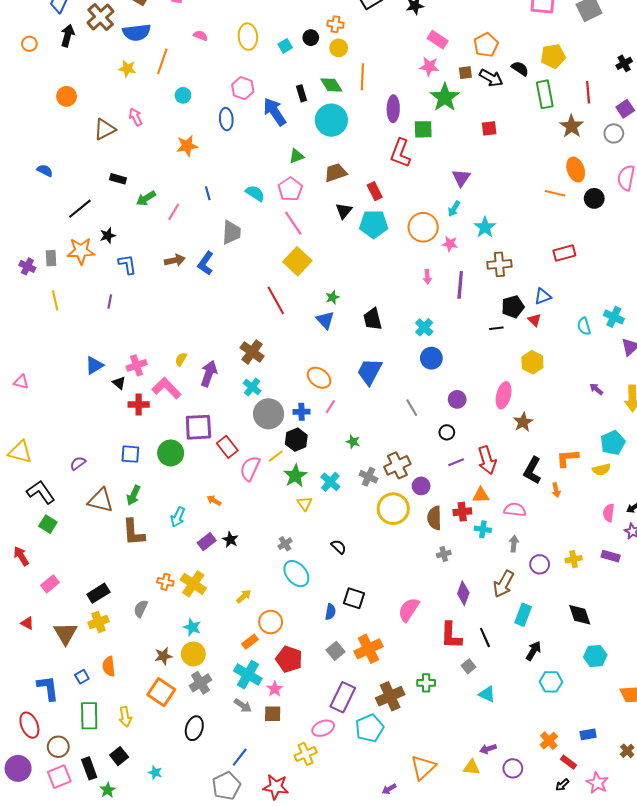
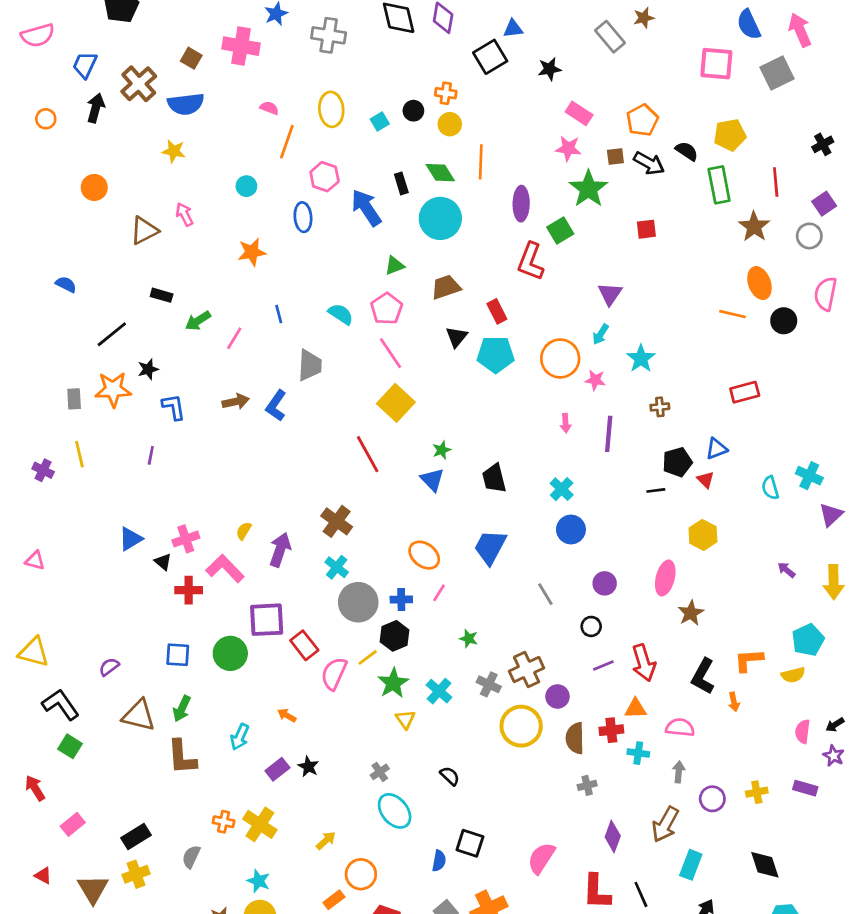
orange line: (162, 61) -> (287, 142), moved
green square: (423, 129) -> (560, 231), turned -30
brown cross: (499, 264) -> (660, 407), size x0.6
purple cross: (27, 266) -> (43, 470), moved

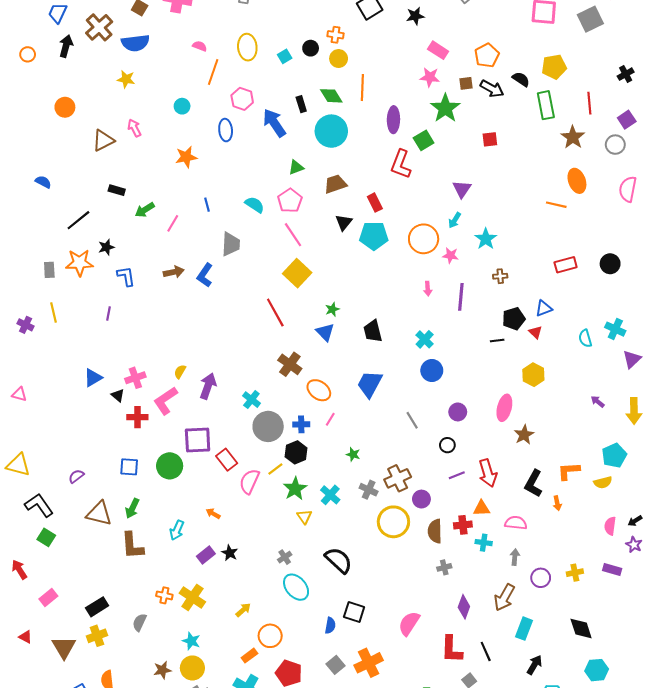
black circle: (784, 321) -> (610, 264), moved
brown cross: (337, 521) -> (290, 364), moved
pink L-shape: (225, 569) -> (165, 401), turned -80
black semicircle: (450, 776) -> (339, 560), size x1.8

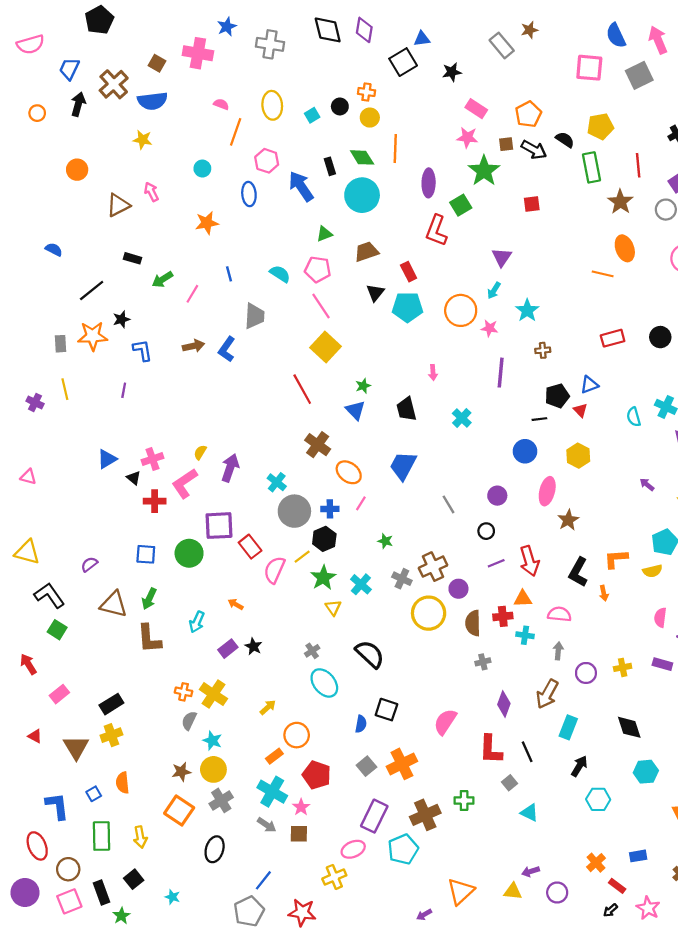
pink pentagon: (290, 201) -> (318, 269), turned -30
pink arrow: (428, 289) -> (433, 373), moved
blue circle: (432, 371) -> (525, 451), moved
gray semicircle: (140, 622) -> (189, 721), moved

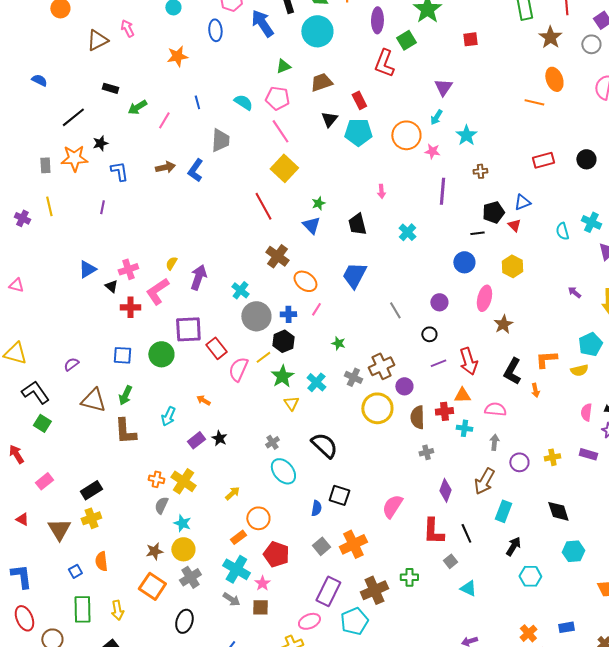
blue L-shape: (57, 806) -> (21, 576), moved

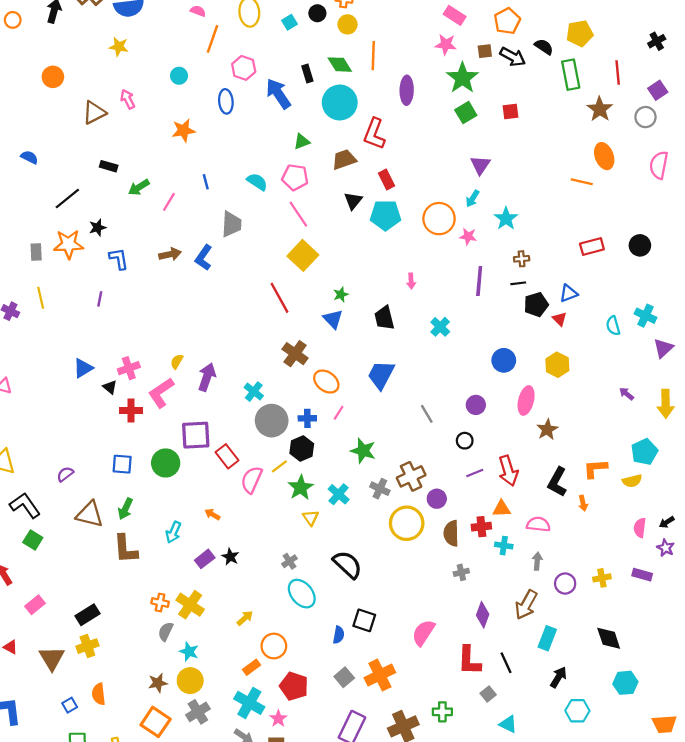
green square: (406, 40) -> (466, 113), moved
red L-shape: (384, 63) -> (374, 134), moved
black line: (477, 233) -> (518, 283), moved
green star: (338, 343) -> (363, 451), size x1.6

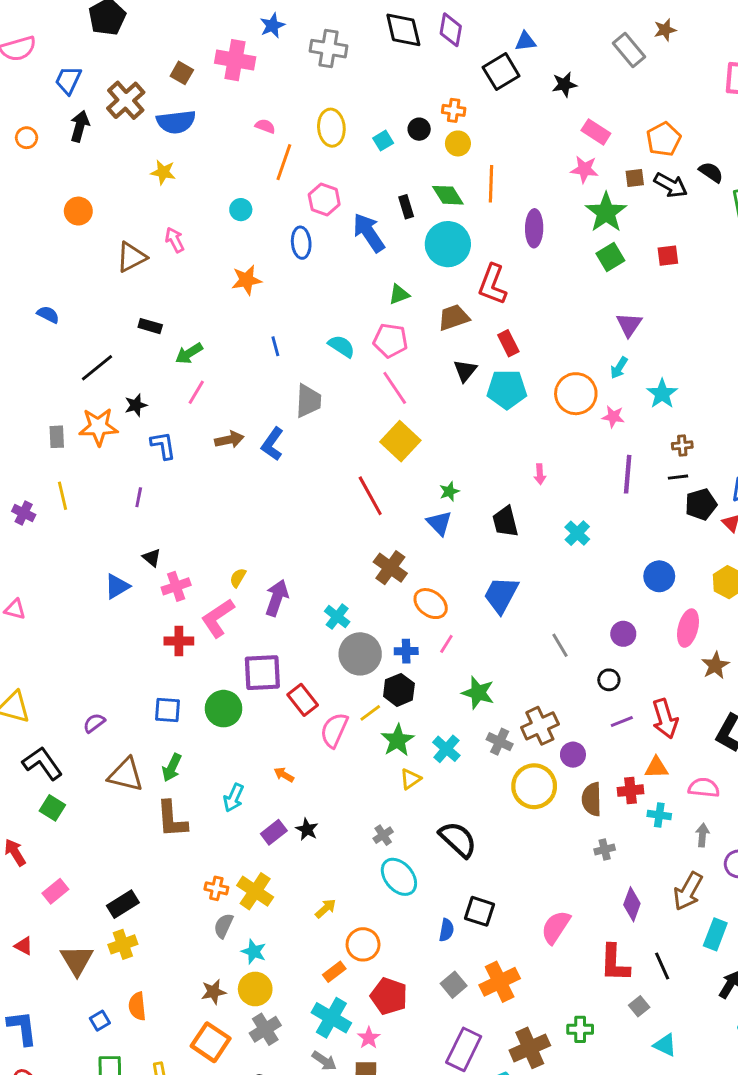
pink line: (169, 202) -> (196, 392), moved
black triangle: (110, 387) -> (152, 558), moved
yellow triangle: (311, 518) -> (410, 779), turned 30

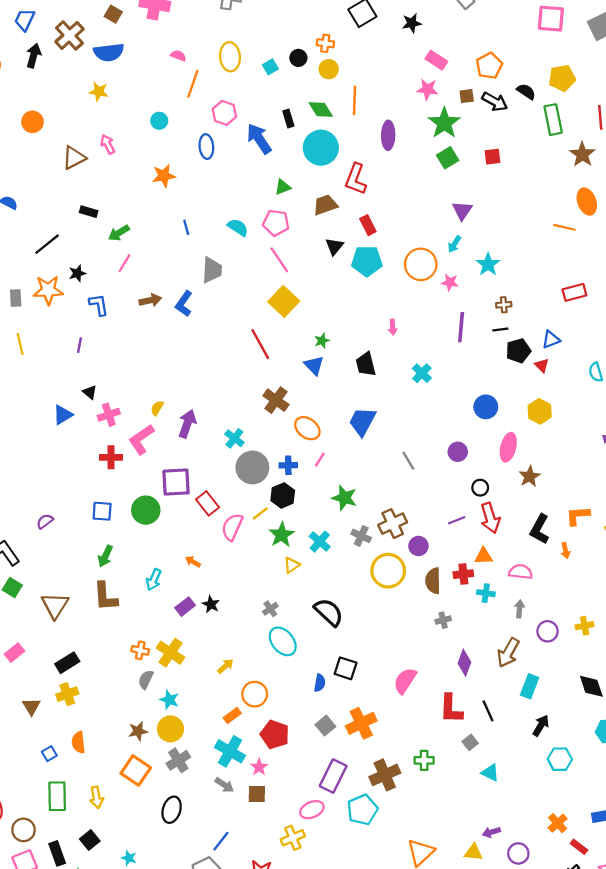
black circle: (609, 680) -> (480, 488), moved
brown triangle: (126, 775) -> (55, 605), moved, turned 48
brown triangle: (77, 960) -> (31, 706), size x0.7

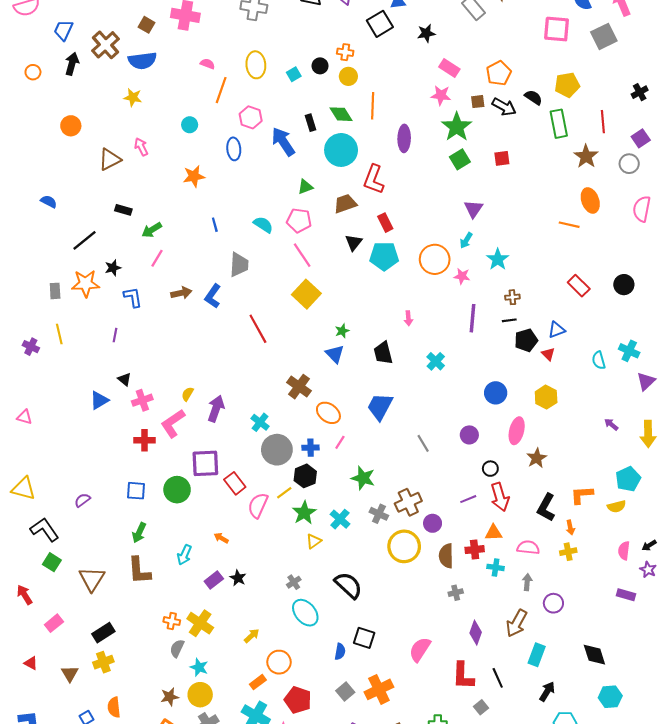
red rectangle: (574, 292) -> (579, 286), turned 60
red line: (260, 344) -> (258, 329), moved
yellow cross: (585, 626) -> (568, 552), moved

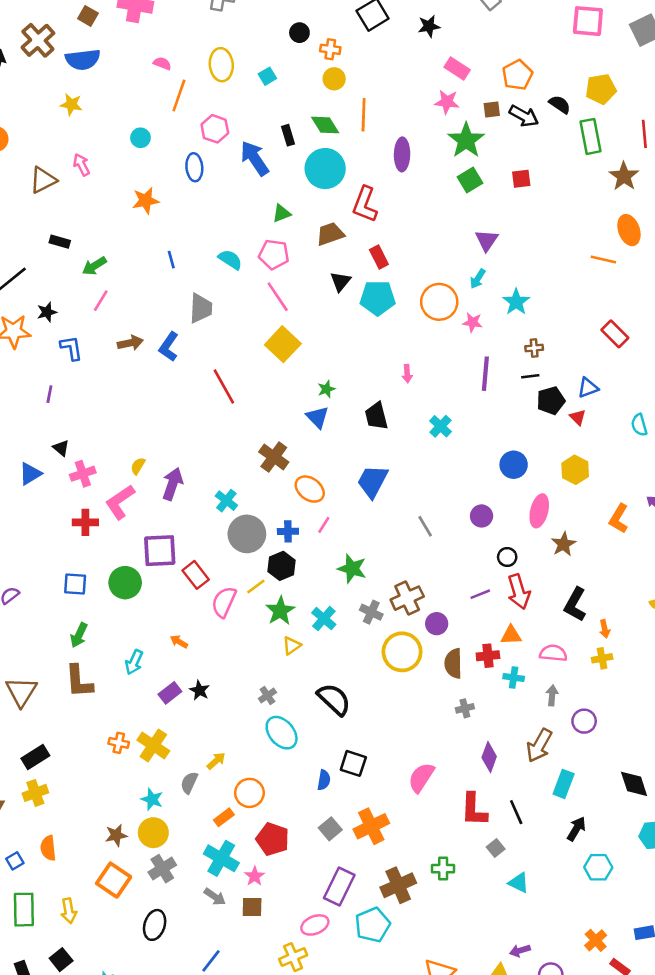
black circle: (320, 66) -> (299, 33), moved
orange L-shape: (582, 495) -> (619, 519), moved, turned -55
gray semicircle: (177, 648) -> (189, 783), moved

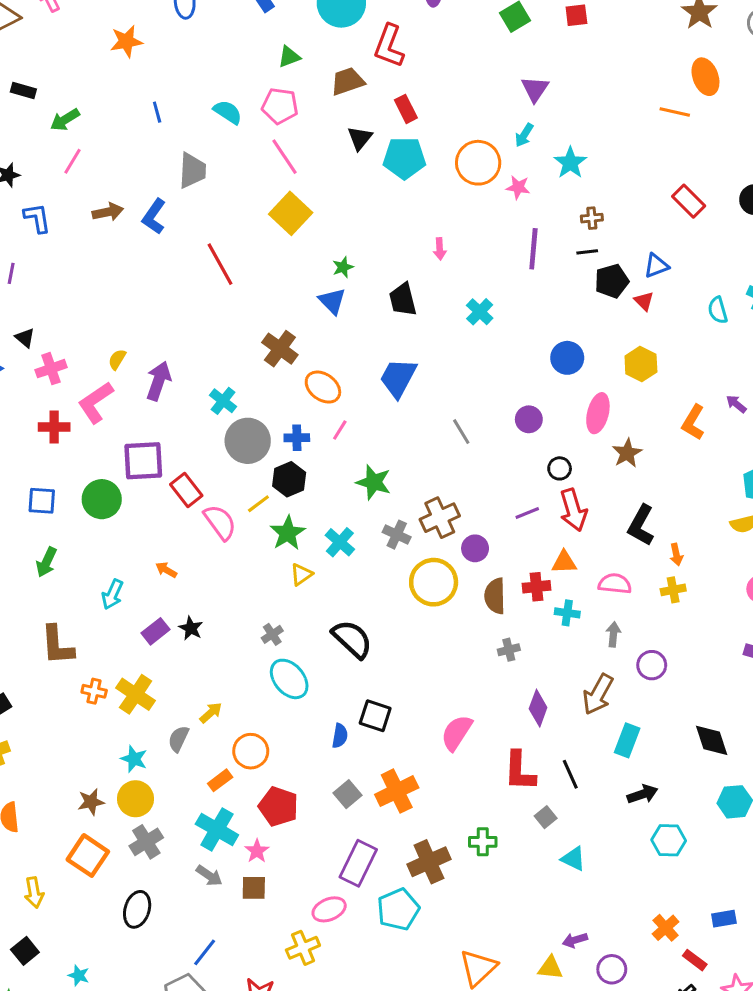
pink semicircle: (224, 602) -> (220, 522), turned 120
brown L-shape: (79, 681) -> (57, 645), moved
black arrow: (576, 829) -> (642, 794), turned 40

